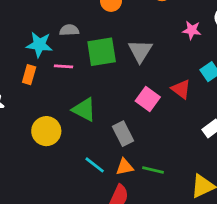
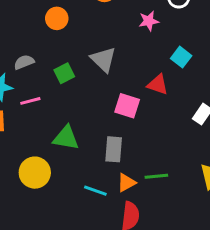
green square: (102, 52) -> (64, 73), size x0.6
gray rectangle: (123, 134) -> (114, 149), turned 50

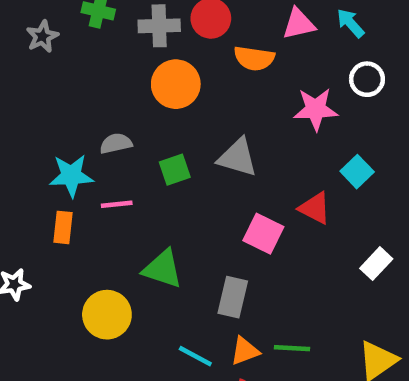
orange circle: (57, 18) -> (176, 84), size x1.4
pink star: (149, 21) -> (316, 109), size x1.4
gray triangle: (103, 59) -> (238, 158), turned -36

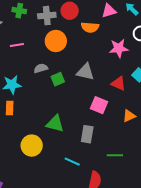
gray semicircle: (116, 143) -> (41, 68), moved
pink line: (117, 204) -> (17, 45), moved
red triangle: (315, 208) -> (118, 83), moved
orange triangle: (245, 351) -> (129, 116), moved

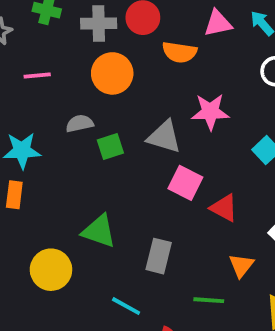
pink star: (119, 48) -> (210, 112), moved
red triangle: (118, 83) -> (224, 208), moved
pink square: (99, 105) -> (185, 183), moved
orange triangle: (129, 116) -> (241, 266), moved, turned -32

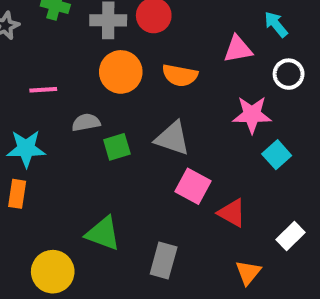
pink triangle: (218, 23) -> (238, 49), moved
orange semicircle: (179, 52) -> (180, 75), moved
pink line: (37, 75) -> (43, 90), moved
pink star: (210, 112) -> (252, 115), moved

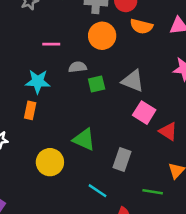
orange semicircle: (180, 75) -> (141, 26), moved

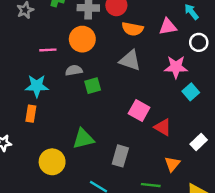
orange circle: (102, 36) -> (82, 39), moved
gray triangle: (133, 81) -> (130, 60), moved
green triangle: (84, 139) -> (83, 139), turned -35

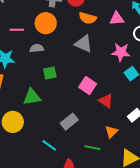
green square: (93, 86) -> (50, 73), moved
green triangle: (83, 139) -> (32, 97), moved
gray rectangle: (120, 156) -> (69, 122), turned 30

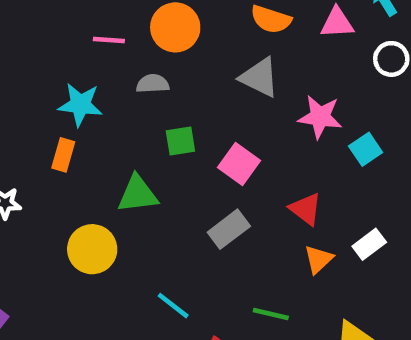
pink star: (121, 52) -> (320, 117), moved
pink square: (88, 86) -> (239, 164), moved
gray rectangle: (69, 122) -> (229, 229), moved
orange triangle: (111, 132) -> (318, 259), moved

